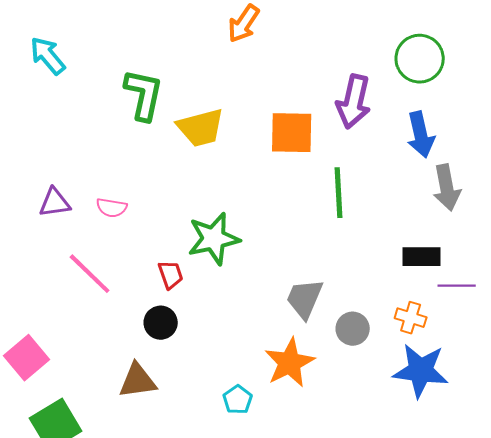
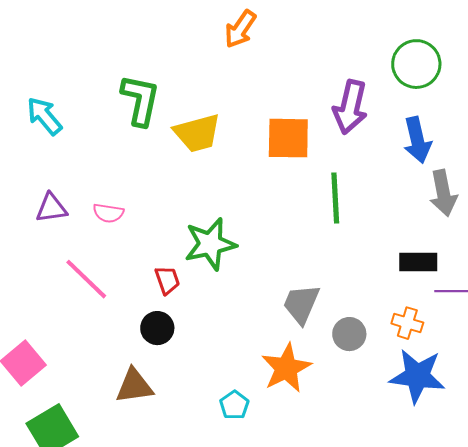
cyan arrow: (48, 56) -> (44, 116), moved

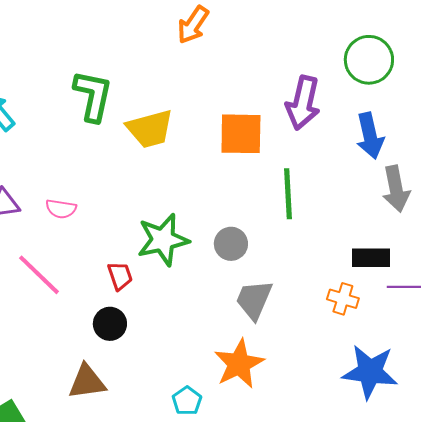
orange cross: (407, 323) -> (343, 299), moved
gray circle: (349, 334) -> (231, 244), moved

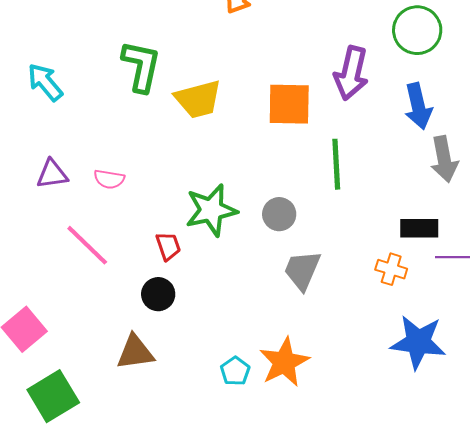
orange star: (239, 364) -> (284, 362), moved

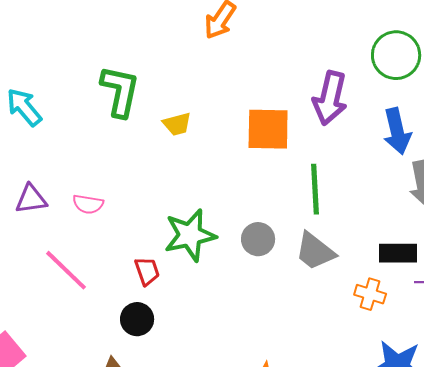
yellow trapezoid: (198, 99) -> (177, 124), size x0.6
gray trapezoid: (302, 270) -> (315, 251), moved, turned -75

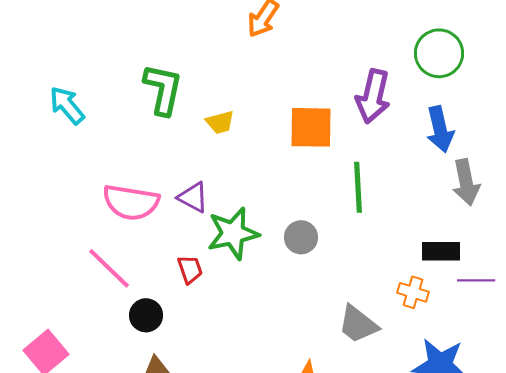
purple triangle: (31, 199) -> (193, 197), moved, turned 36
pink semicircle: (88, 204) -> (131, 202), size x1.8
gray trapezoid: (315, 251) -> (358, 324), moved
black circle: (137, 319) -> (146, 315), moved

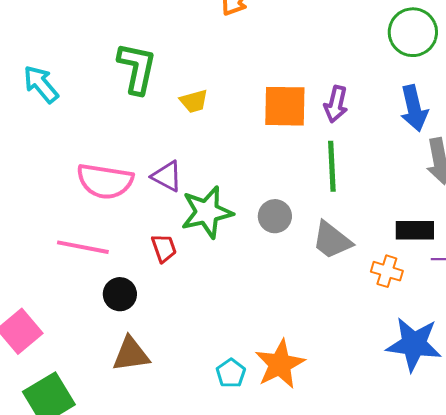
purple arrow: (373, 96) -> (336, 104), moved, size x0.7
pink line: (109, 268) -> (83, 247), turned -33
gray trapezoid: (358, 324) -> (332, 240), moved

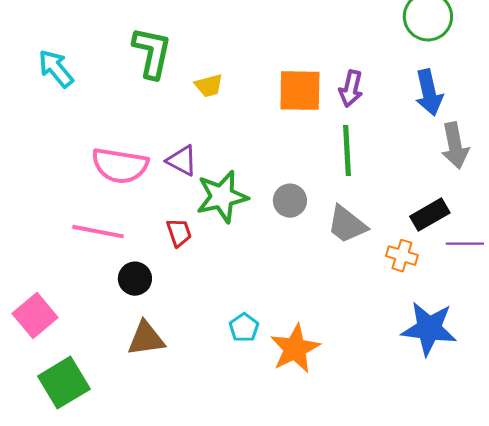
black rectangle: (415, 230) -> (430, 215), turned -30
cyan pentagon: (231, 373) -> (244, 328), moved

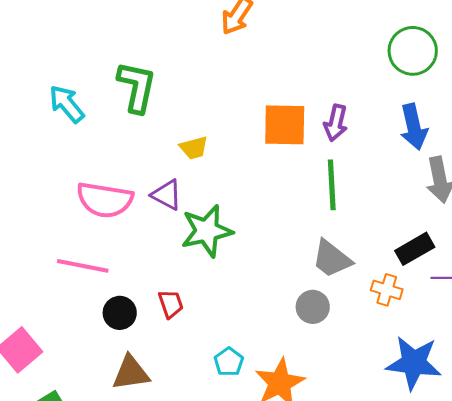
cyan arrow: (56, 69) -> (67, 104), moved
yellow trapezoid: (209, 86) -> (194, 148), moved
gray circle: (290, 201) -> (313, 307), moved
red trapezoid: (179, 233) -> (171, 304), moved

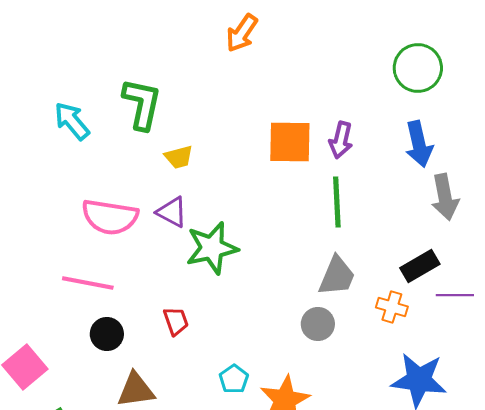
yellow trapezoid: (194, 148) -> (179, 157), moved
gray trapezoid: (332, 259) -> (337, 276), turned -105
black circle: (120, 313) -> (107, 334), moved

